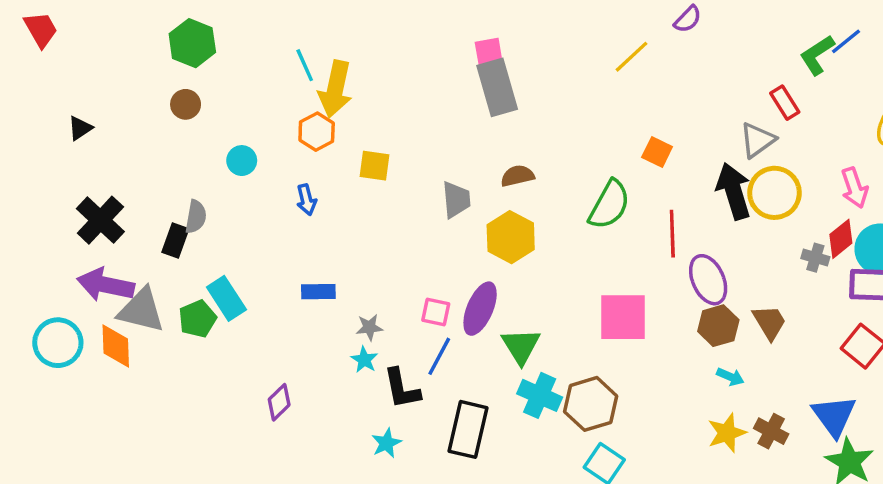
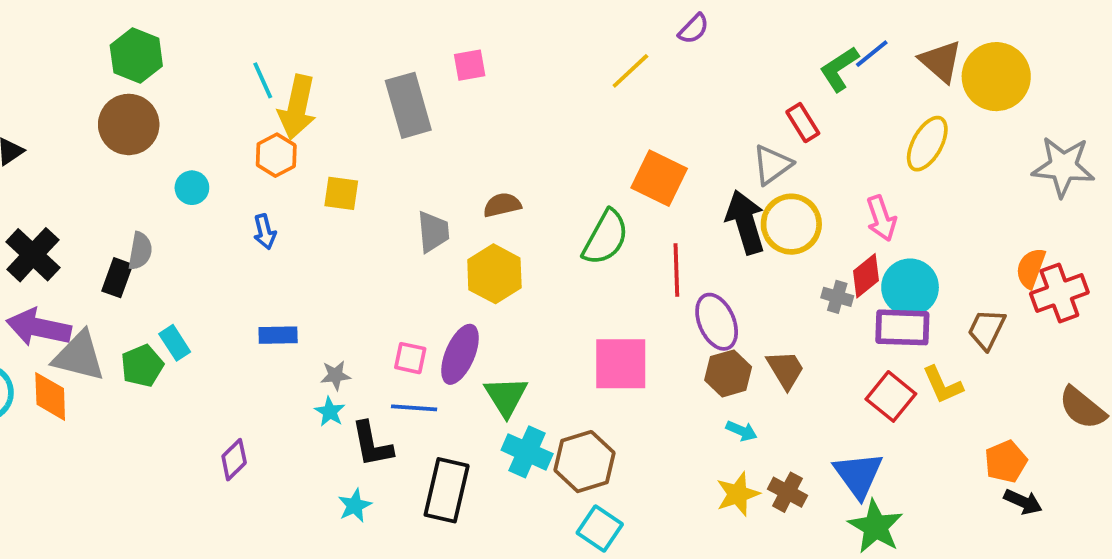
gray rectangle: (497, 87) -> (408, 105), moved
brown circle: (186, 104) -> (129, 124), size x1.8
orange square: (657, 152) -> (659, 178), size x1.6
cyan rectangle: (226, 298) -> (175, 343), size x0.7
blue line: (439, 356) -> (414, 408), turned 66

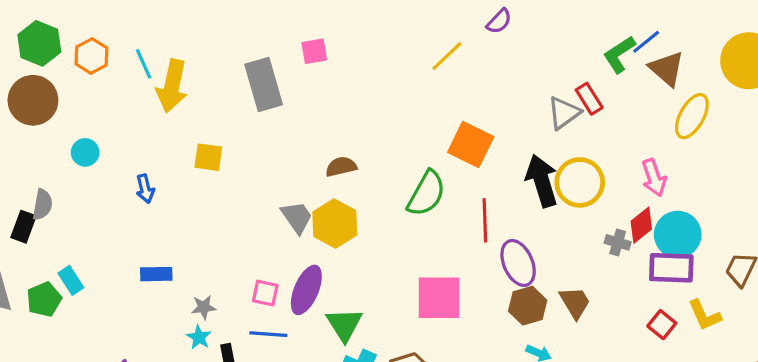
brown triangle: (941, 61) -> (667, 69), moved
orange hexagon: (276, 155) -> (91, 56), moved
gray triangle: (772, 165) -> (564, 113), moved
gray trapezoid: (433, 232) -> (297, 217), moved, turned -30
red square: (891, 396) -> (662, 325), size x0.7

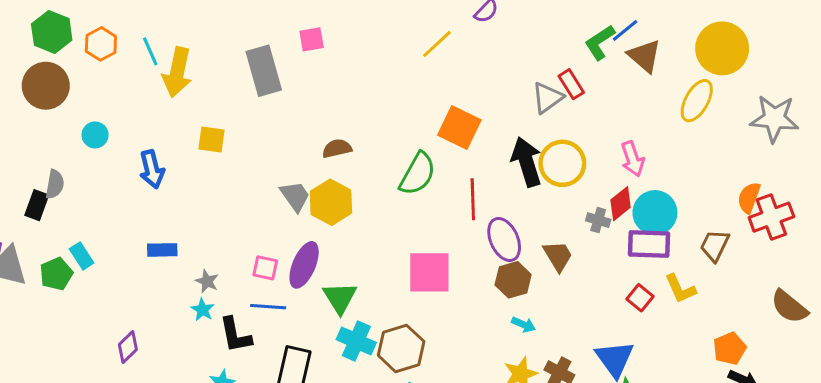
yellow ellipse: (692, 116) -> (697, 101), moved
blue arrow: (145, 189) -> (152, 169), size x1.4
brown trapezoid: (575, 303) -> (558, 256), moved
gray star: (204, 307) -> (207, 281), turned 30

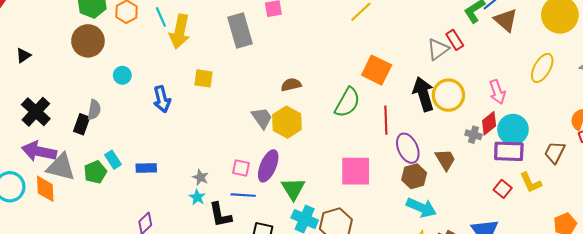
yellow ellipse: (697, 101) -> (542, 68), moved
blue rectangle: (162, 250) -> (146, 168), moved
cyan arrow: (524, 325) -> (421, 208), size x1.8

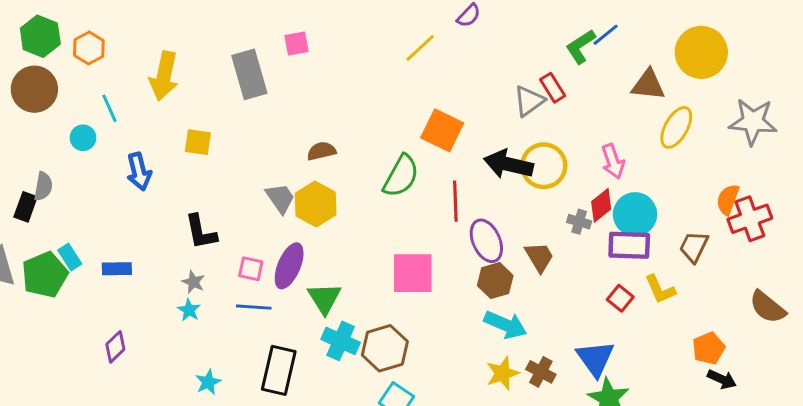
cyan line: (161, 17) -> (109, 108), moved
brown triangle: (506, 20) -> (648, 85), moved, turned -35
black arrow: (423, 94) -> (508, 164), turned -60
green pentagon: (95, 172) -> (45, 275), size x1.4
black L-shape: (220, 215) -> (201, 232), moved

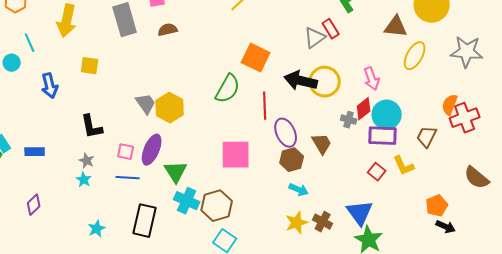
brown semicircle: (321, 151) -> (168, 30), moved
cyan arrow: (505, 325) -> (299, 190), size x0.7

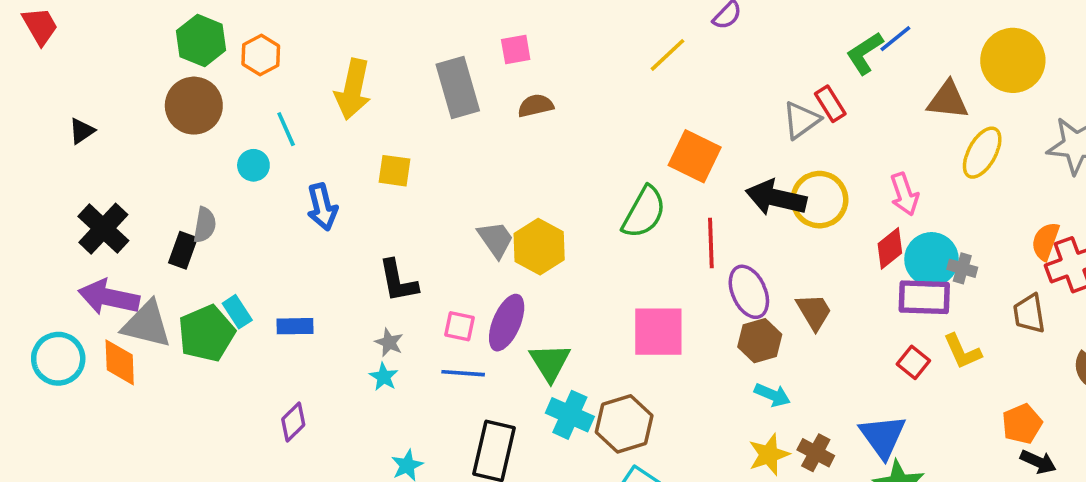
gray cross: (349, 120) -> (962, 268), moved
brown trapezoid: (427, 137) -> (1029, 314), moved, turned -35

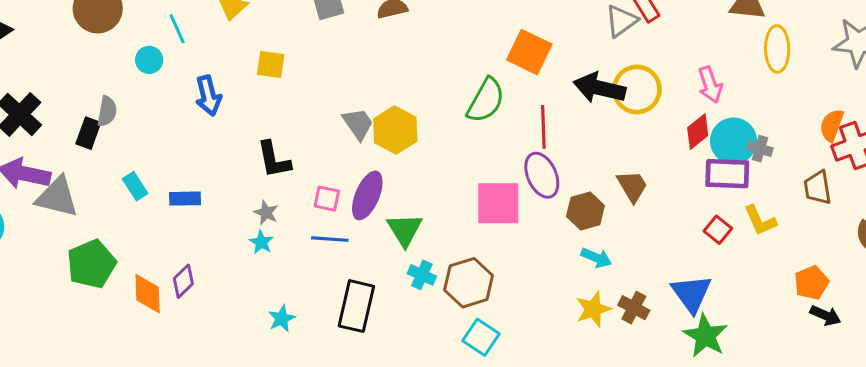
yellow ellipse: (982, 153) -> (777, 49), turned -30
purple ellipse: (749, 292) -> (542, 175), moved
green pentagon: (206, 333) -> (91, 264), moved
orange diamond: (120, 362) -> (148, 294), moved
cyan cross: (570, 415) -> (422, 275), size x0.7

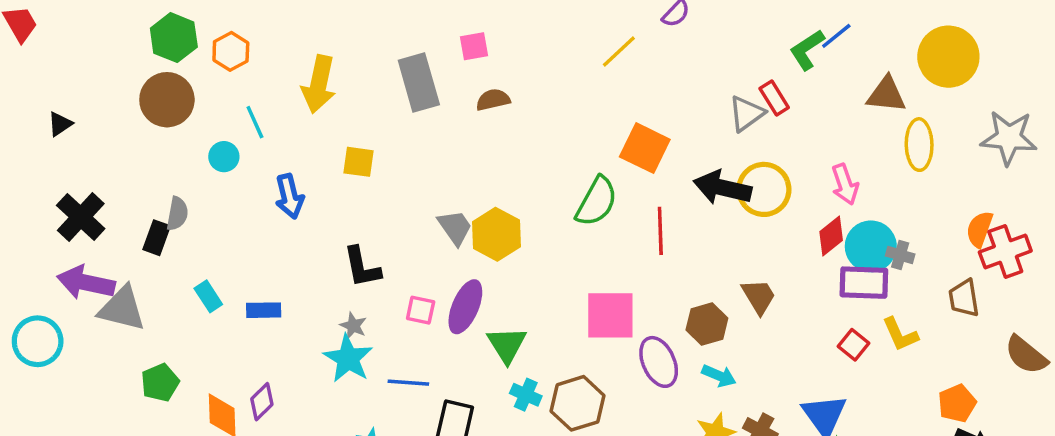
purple ellipse: (542, 175) -> (659, 362), moved
blue line: (330, 239) -> (408, 383), moved
cyan star: (261, 242) -> (348, 358), size x1.8
green pentagon: (91, 264) -> (160, 383), size x0.7

